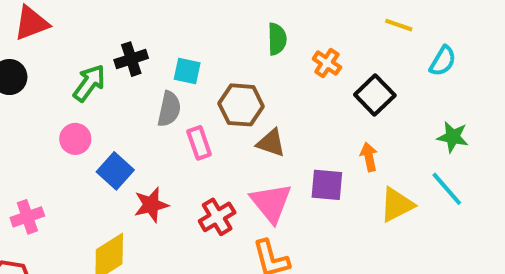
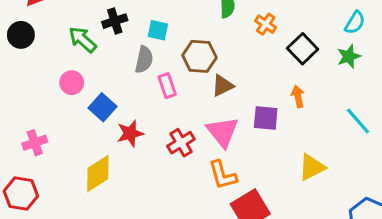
green arrow: (89, 83) -> (82, 40), turned -84
green star: (453, 137) -> (349, 56), moved, turned -30
brown triangle: (271, 143) -> (223, 86), turned -45
yellow triangle: (397, 205) -> (312, 167), moved

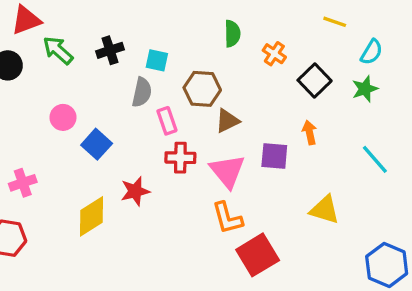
green arrow: (82, 40) -> (58, 50), moved
red star: (130, 133) -> (135, 191), moved
red cross: (181, 143) -> (180, 158), moved, turned 32
yellow triangle: (312, 167) -> (325, 210), turned 44

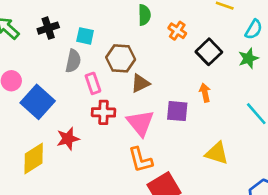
blue square: (97, 144) -> (38, 102), size x1.4

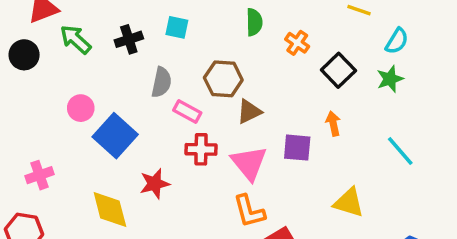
cyan square: (85, 36) -> (177, 27), moved
pink rectangle: (93, 83) -> (187, 112), turned -42
yellow diamond: (34, 158) -> (110, 209), turned -72

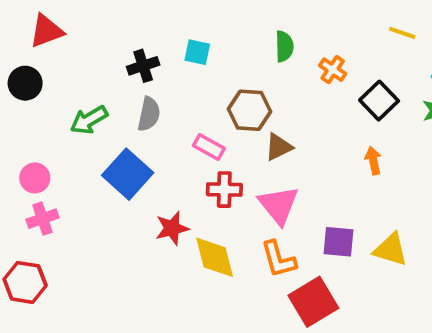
green arrow: (76, 39) -> (89, 120), moved, turned -72
gray semicircle: (161, 82) -> (149, 114), moved
pink circle: (81, 108) -> (35, 178), moved
purple square: (297, 148) -> (338, 242), moved
yellow diamond: (110, 209) -> (215, 257), moved

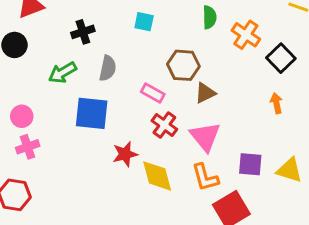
black cross: (143, 66) -> (83, 32), moved
orange cross: (333, 70) -> (246, 35), size x1.4
blue square: (128, 174) -> (92, 113), turned -36
red cross: (224, 190) -> (164, 125), turned 35

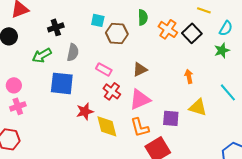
black square: (281, 58) -> (192, 33), moved
brown hexagon: (183, 65) -> (117, 33), moved
pink triangle: (205, 137) -> (140, 99), turned 45
yellow triangle: (290, 170) -> (198, 107), moved

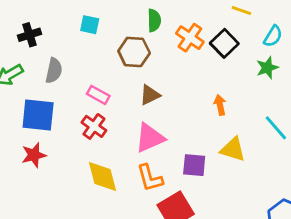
brown hexagon: (117, 33) -> (134, 52), moved
red cross: (112, 91) -> (94, 126), moved
red star: (85, 111) -> (34, 155), moved

